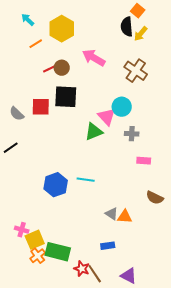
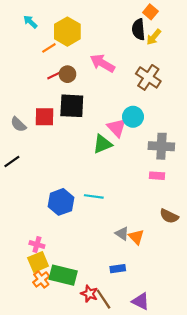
orange line: (36, 44) -> (49, 48), moved
gray cross: (132, 134) -> (161, 146), moved, size x1.6
orange triangle: (125, 217) -> (136, 237), turned 42
pink cross: (22, 230) -> (37, 245), moved

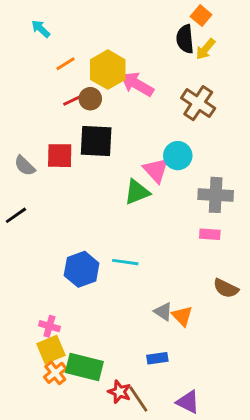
yellow hexagon: (67, 32) -> (108, 70), moved

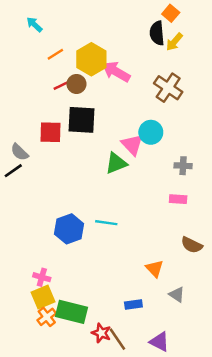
gray semicircle: (25, 166) -> (20, 152), moved
gray cross: (216, 195) -> (183, 166), size x0.6
black line: (16, 215) -> (13, 171), moved
gray triangle: (163, 312) -> (177, 295), moved

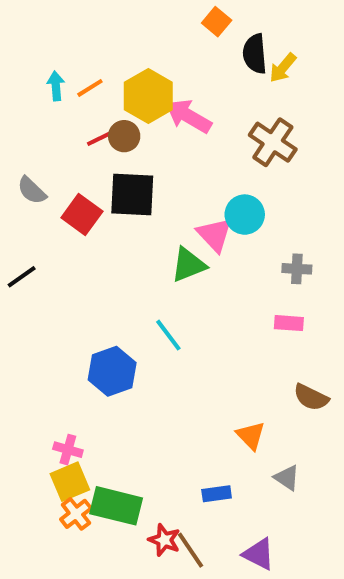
orange square: (171, 13) -> (217, 22), moved
cyan arrow: (34, 25) -> (56, 86), moved, turned 42
red square: (50, 132) -> (82, 215), turned 35
gray semicircle: (20, 152) -> (32, 190), moved
cyan line: (106, 223) -> (168, 335), moved, turned 45

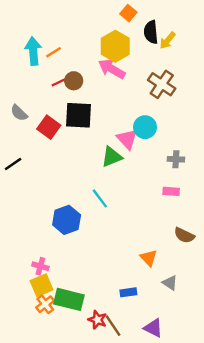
cyan arrow: (56, 86) -> (33, 51), size x1.6
yellow hexagon: (148, 96) -> (115, 46), moved

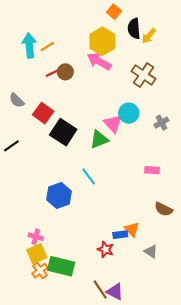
black square: (78, 115) -> (63, 132), moved, turned 30
gray cross: (176, 159) -> (161, 123), moved, turned -32
blue rectangle: (128, 292) -> (120, 235), moved
red star: (97, 320) -> (105, 249), moved
purple triangle: (153, 328) -> (115, 292), moved

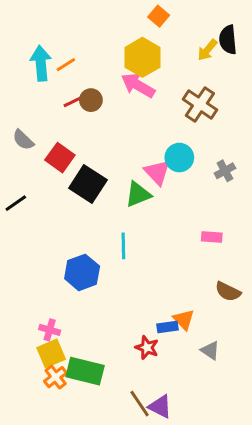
black semicircle: (134, 29) -> (228, 40), moved
cyan line: (89, 176) -> (123, 246), turned 36

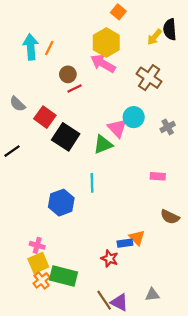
orange line: (66, 65) -> (49, 48), turned -32
red line: (73, 102) -> (74, 89), moved
gray triangle: (210, 351) -> (152, 295), moved, turned -40

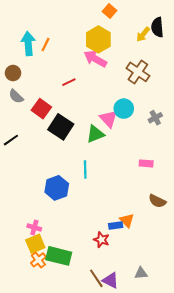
brown circle: (68, 74) -> (13, 73), moved

